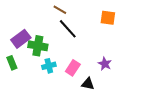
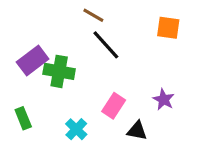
green rectangle: (12, 63) -> (23, 118), moved
cyan cross: (49, 66) -> (76, 129), moved, turned -32

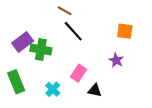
orange square: (168, 28) -> (125, 31), moved
purple star: (164, 100) -> (116, 60), moved
green rectangle: (23, 118) -> (16, 82), size x1.5

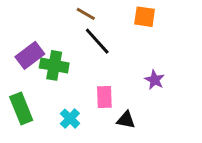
orange square: (125, 31) -> (145, 17), moved
pink rectangle: (79, 73) -> (104, 97), turned -35

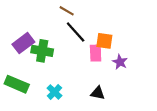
orange square: (145, 17) -> (104, 41), moved
pink rectangle: (104, 97) -> (96, 53), moved
green rectangle: (21, 108) -> (17, 84), turned -45

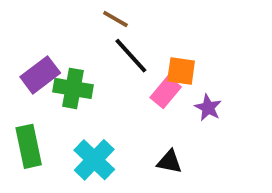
pink rectangle: (96, 53) -> (166, 92), turned 42
green rectangle: (17, 84) -> (29, 146), turned 55
cyan cross: (54, 92) -> (94, 160), size x1.5

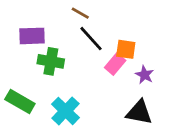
purple rectangle: (40, 75) -> (32, 36), moved, turned 35
green rectangle: (29, 146) -> (20, 102), turned -48
black triangle: (169, 162) -> (139, 112), moved, size x1.5

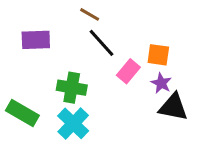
orange square: (126, 49) -> (158, 55), moved
green cross: (51, 61) -> (72, 88), moved
black triangle: (139, 112) -> (173, 107), moved

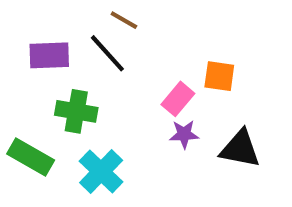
black line: (102, 43) -> (107, 53), moved
purple star: (161, 83) -> (184, 134), moved, turned -30
green cross: (72, 88) -> (76, 111), moved

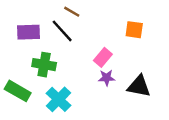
orange square: (219, 76) -> (134, 30), moved

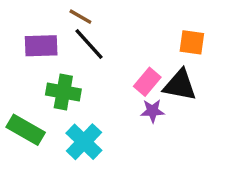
brown line: (72, 12) -> (80, 17), moved
black triangle: (139, 86) -> (180, 85), moved

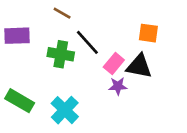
black line: (89, 44) -> (87, 42), moved
purple rectangle: (41, 46) -> (17, 36), moved
green cross: (63, 92) -> (61, 54), moved

